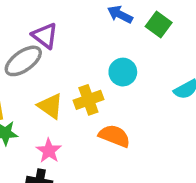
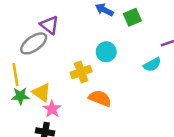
green square: (159, 25) -> (132, 17), turned 30
yellow triangle: (50, 106) -> (42, 92), moved

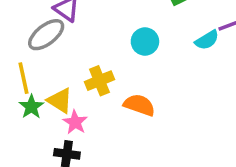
cyan semicircle: (152, 65) -> (207, 40), moved
yellow cross: (81, 72) -> (99, 81), moved
green star: (20, 96) -> (31, 107), turned -30

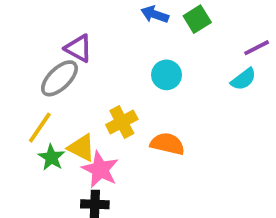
cyan semicircle: (207, 40) -> (243, 79), moved
yellow line: (23, 78) -> (40, 128), turned 52
pink star: (75, 122) -> (100, 169), size x1.4

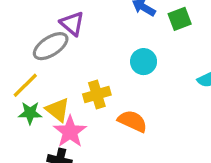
green star: (51, 157) -> (30, 113), turned 30

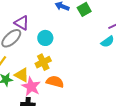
cyan circle: (144, 62) -> (45, 38), moved
orange semicircle: (132, 121) -> (55, 82), moved

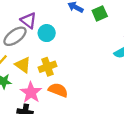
cyan circle: (45, 38) -> (47, 33), moved
yellow triangle: (22, 75) -> (23, 65), moved

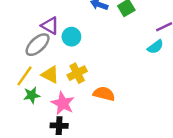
orange semicircle: (58, 90) -> (104, 94), moved

